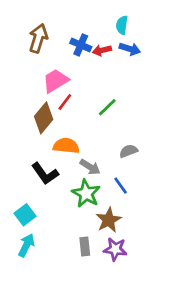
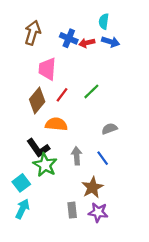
pink trapezoid: (56, 81) -> (47, 69), turned -55
red line: (65, 102) -> (62, 95), moved
gray arrow: (90, 167) -> (77, 156), moved, turned -126
green star: (86, 193) -> (45, 165), moved

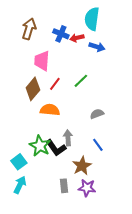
cyan semicircle: (104, 21) -> (92, 19), size x1.6
blue arrow: (111, 42) -> (97, 47), moved
black L-shape: (38, 148) -> (56, 148), moved
blue line: (103, 158) -> (98, 145), moved

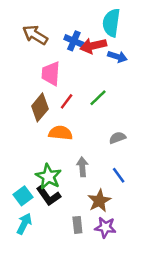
brown arrow: (29, 29) -> (35, 35), turned -75
red arrow: (77, 38) -> (93, 46), size x1.5
black L-shape: (56, 148) -> (48, 196), moved

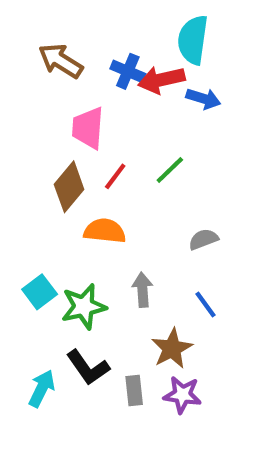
green star: (48, 177) -> (84, 307), turned 30
cyan square: (23, 196) -> (40, 292), moved
black L-shape: (48, 196) -> (88, 367), moved

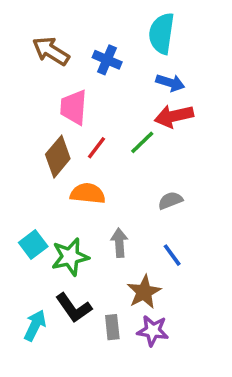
red arrow: (161, 80) -> (174, 116), moved

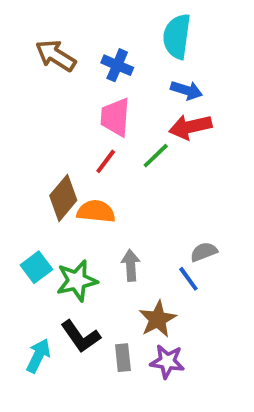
pink trapezoid: (74, 107) -> (115, 117), moved
brown diamond: (58, 157) -> (63, 198), moved
gray semicircle: (170, 200) -> (204, 252), moved

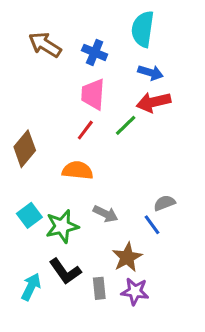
brown diamond: (63, 198) -> (25, 149), moved
gray arrow: (131, 265) -> (105, 214), turned 120

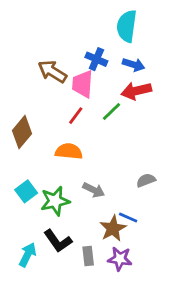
brown arrow: (45, 45) -> (52, 72), moved
blue cross: (95, 52) -> (96, 59), moved
blue line: (152, 225) -> (128, 217), moved, turned -30

